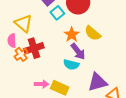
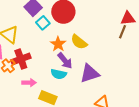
purple triangle: (98, 82) -> (90, 73), moved
pink arrow: (42, 84) -> (29, 83), moved

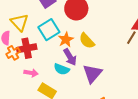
cyan square: (43, 23) -> (49, 30), moved, size x1.5
purple triangle: (90, 73) -> (92, 74), turned -40

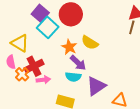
cyan square: (49, 30) -> (48, 27), moved
pink arrow: (31, 73) -> (43, 80), moved
purple triangle: (92, 74) -> (96, 86), moved, turned 30

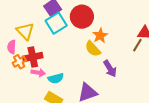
orange star: (69, 47) -> (100, 35), moved
purple arrow: (78, 63) -> (110, 69), moved
cyan semicircle: (73, 77) -> (56, 78), moved, turned -35

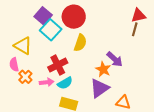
orange star: (100, 35) -> (103, 69), moved
yellow semicircle: (93, 49) -> (80, 43), moved, turned -102
red cross: (33, 57) -> (58, 65), moved

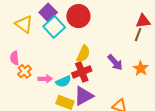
yellow semicircle: (80, 43) -> (83, 54), moved
yellow triangle: (23, 46) -> (24, 24), moved
red cross: (58, 65) -> (82, 72), moved
orange star: (103, 69) -> (141, 68), moved
purple triangle: (99, 88) -> (84, 96), moved

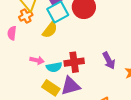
yellow semicircle: (83, 54) -> (50, 30), moved
orange cross: (25, 71) -> (26, 16), moved

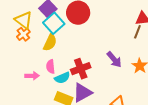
pink semicircle: (12, 33) -> (51, 67), moved
pink arrow: (37, 60) -> (32, 76), moved

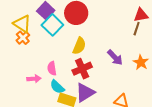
yellow semicircle: (50, 43) -> (79, 46), moved
cyan semicircle: (62, 78) -> (57, 87), moved, turned 70

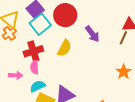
purple arrow: (115, 58) -> (92, 34), moved
red cross: (82, 69) -> (33, 51), moved
cyan semicircle: (57, 87) -> (38, 86), turned 105

